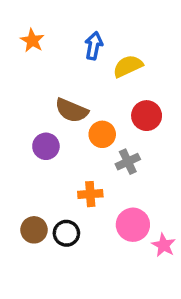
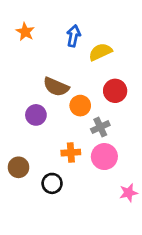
pink circle: (133, 225) -> (104, 157), moved
brown circle: (34, 230) -> (18, 167), moved
pink star: (164, 245) -> (129, 193), turned 30

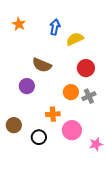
orange circle: (80, 106) -> (71, 92), moved
gray cross: (100, 127) -> (89, 96), moved
pink circle: (104, 157) -> (72, 130), moved

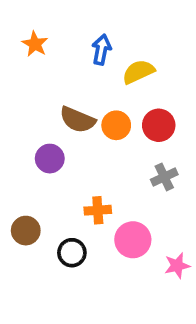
orange circle: (71, 92) -> (116, 125), moved

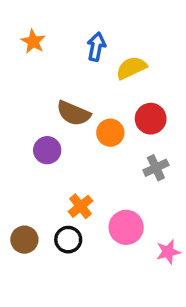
orange circle: (116, 125) -> (110, 133), moved
orange cross: (98, 210) -> (80, 206), moved, turned -35
brown circle: (26, 231) -> (24, 240), moved

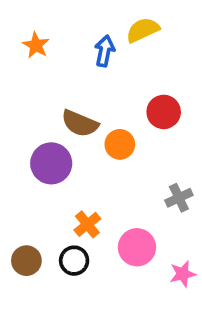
yellow semicircle: (131, 68) -> (143, 30), moved
red circle: (151, 119) -> (164, 112), moved
purple circle: (47, 150) -> (51, 163), size x1.4
gray cross: (156, 168) -> (179, 198), moved

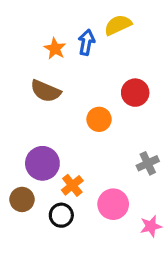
orange star: (36, 45) -> (55, 49), moved
brown semicircle: (80, 123) -> (46, 91), moved
purple circle: (51, 163) -> (42, 163), moved
brown circle: (26, 261) -> (22, 199), moved

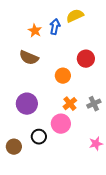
orange cross: (72, 185) -> (70, 104), moved
brown circle: (22, 199) -> (14, 147), moved
pink circle: (113, 204) -> (61, 124), moved

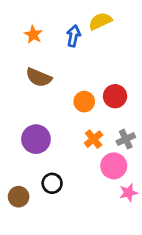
orange star: (35, 31) -> (33, 35), moved
red circle: (86, 59) -> (115, 96), moved
pink circle: (61, 124) -> (114, 166), moved

